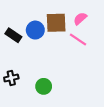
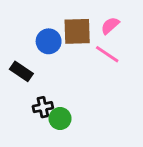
black rectangle: (13, 35) -> (21, 71), moved
black cross: (11, 78) -> (43, 107), moved

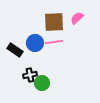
blue circle: (49, 41) -> (35, 43), moved
pink line: (107, 54) -> (54, 42), moved, turned -42

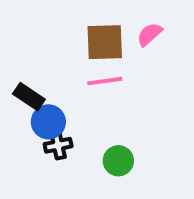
blue circle: (35, 43) -> (48, 122), moved
green circle: (42, 83) -> (118, 161), moved

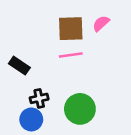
blue circle: (48, 122) -> (31, 119), moved
green circle: (118, 161) -> (80, 109), size x1.5

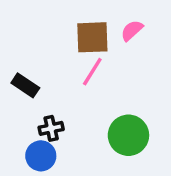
pink line: (71, 55) -> (92, 72), turned -50
green circle: (80, 109) -> (128, 135), moved

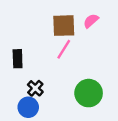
black rectangle: (25, 85) -> (18, 59), turned 54
black cross: (51, 128) -> (35, 88), turned -35

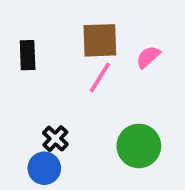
pink semicircle: (91, 21) -> (148, 57), moved
black rectangle: (18, 59) -> (28, 55), moved

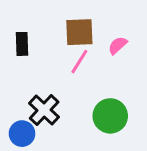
black cross: (55, 139) -> (44, 110), size x1.5
blue circle: (44, 168) -> (22, 134), moved

